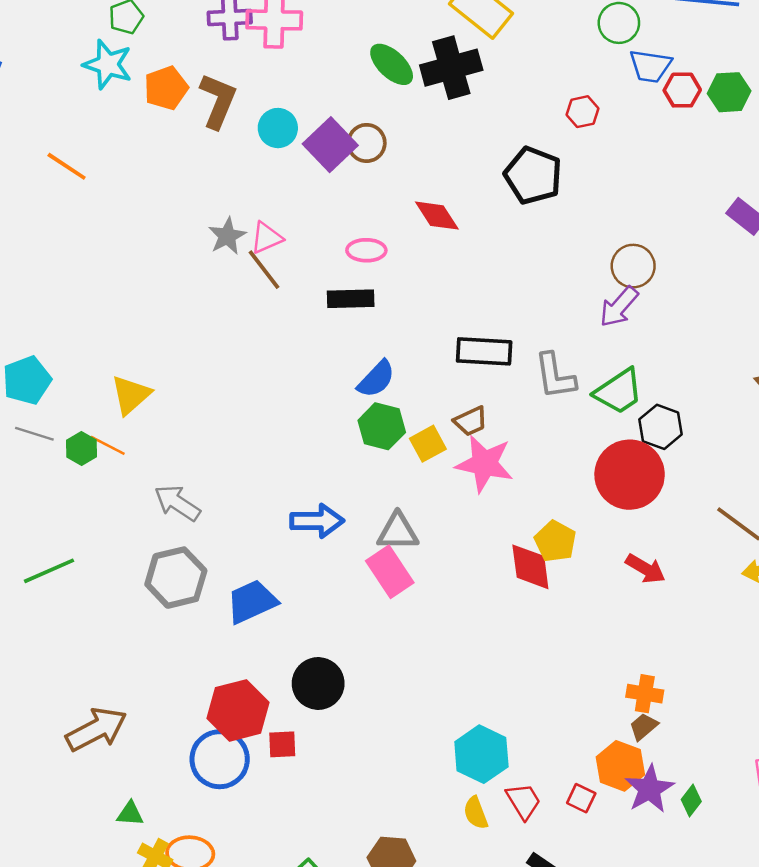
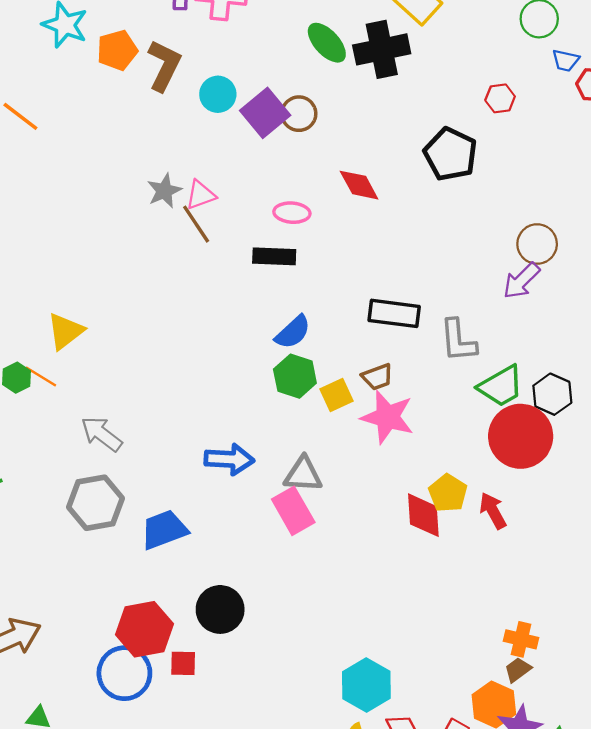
blue trapezoid: (650, 66) -> (566, 60), size x0.7
green trapezoid: (619, 391) -> (501, 386), moved
red arrow: (645, 569) -> (493, 511), moved, turned -153

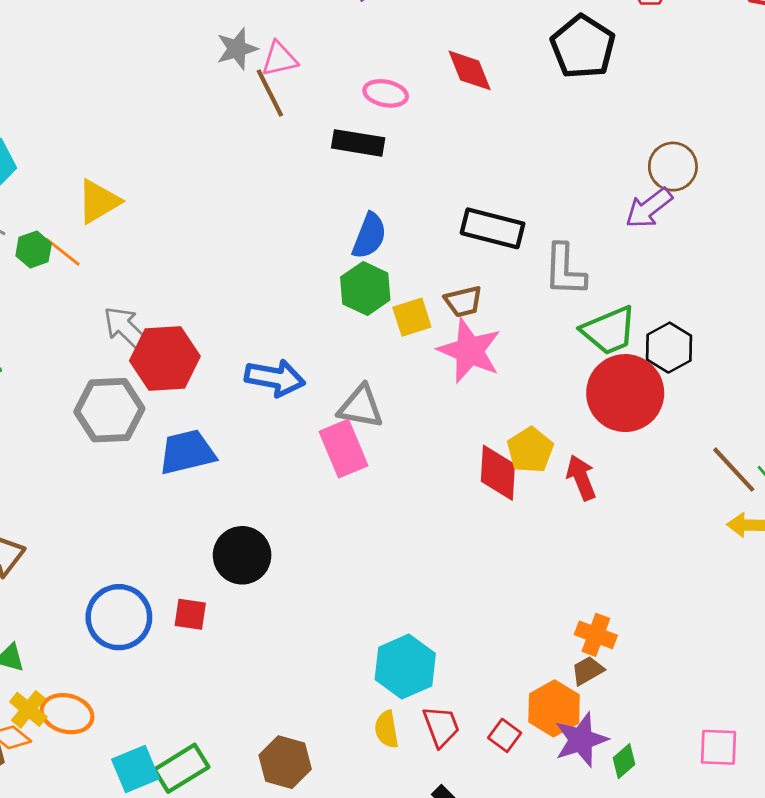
blue semicircle: (293, 332) -> (369, 236), turned -33
red hexagon: (144, 629) -> (165, 358), moved

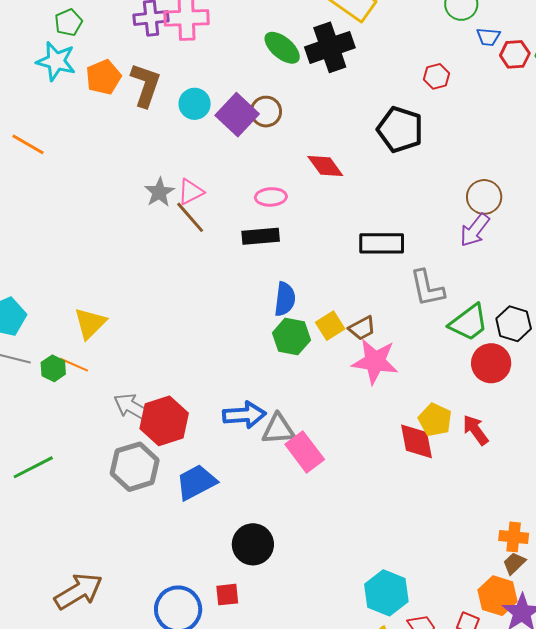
black rectangle: (493, 228) -> (382, 243), moved
yellow square: (412, 317) -> (330, 326), moved
red circle: (625, 393) -> (491, 363), size x0.7
gray triangle: (361, 407) -> (278, 429), moved

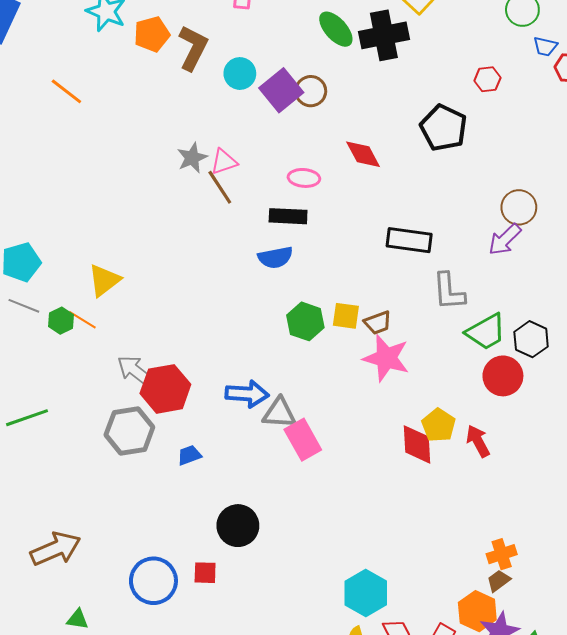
blue semicircle: (285, 299) -> (275, 257), moved, turned 64
yellow square: (330, 326) -> (346, 316), turned 32
blue trapezoid: (196, 482) -> (189, 455), size x0.6
orange cross: (514, 537) -> (502, 554), turned -32

